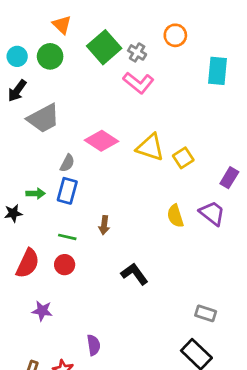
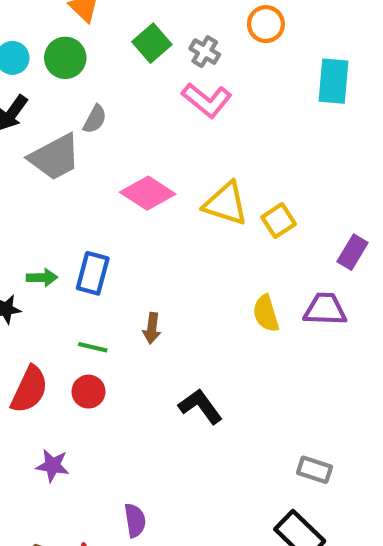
green square: (104, 47) -> (152, 43), size x0.7
gray semicircle: (67, 163) -> (95, 119), moved
purple trapezoid: (212, 213) -> (325, 309), turned -36

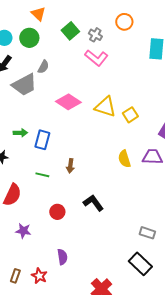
green arrow: (42, 278) -> (20, 133), moved
red circle: (88, 392) -> (57, 212), moved

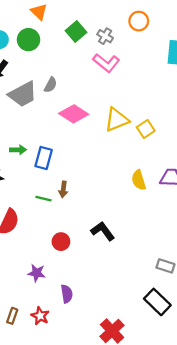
gray semicircle: (43, 67) -> (51, 85), moved
yellow triangle: (105, 107) -> (117, 120), turned -40
brown arrow: (70, 166) -> (63, 189), moved
purple star: (23, 231) -> (37, 273), moved

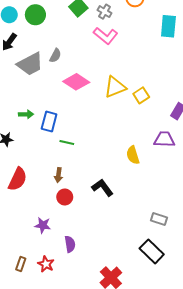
yellow semicircle: (139, 180) -> (133, 155), moved
brown arrow: (63, 189) -> (58, 175), moved
green line: (44, 199) -> (67, 143), moved

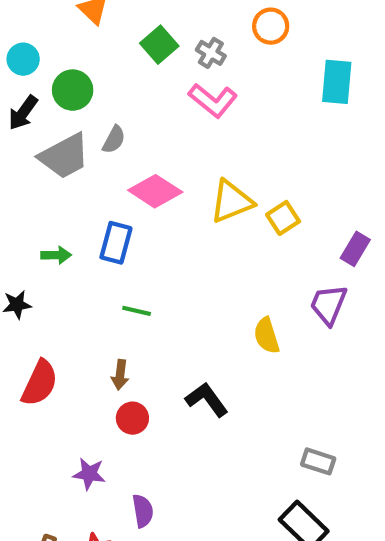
green circle: (35, 15) -> (73, 90), moved
blue rectangle: (49, 122) -> (116, 243), moved
purple trapezoid: (164, 139) -> (328, 305), turned -70

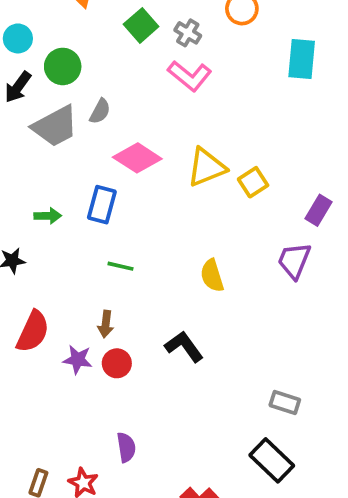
yellow semicircle: (267, 336) -> (212, 276), moved
purple star: (89, 474) -> (78, 360), moved

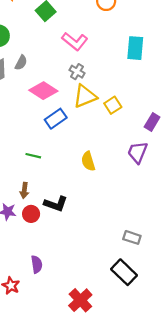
gray cross: (188, 33) -> (77, 72), moved
cyan rectangle: (302, 59) -> (135, 48), moved
blue rectangle: (102, 205) -> (56, 119), moved, turned 40
black L-shape: (184, 347) -> (56, 204), moved, turned 145

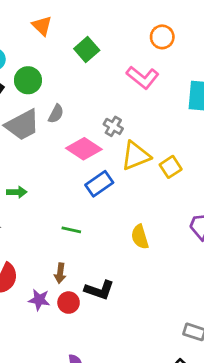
pink L-shape: (75, 41) -> (143, 77), moved
gray cross: (77, 72) -> (113, 126), moved

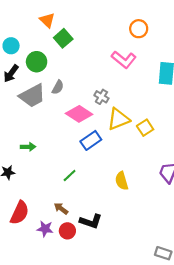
green square: (87, 49) -> (63, 38), moved
green line: (71, 230) -> (70, 176), turned -56
brown arrow: (60, 273) -> (61, 209), turned 120

